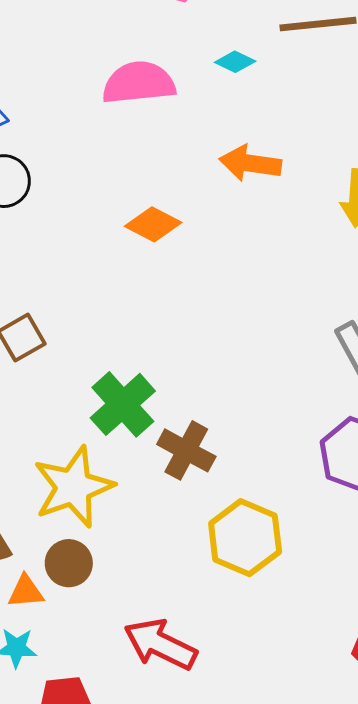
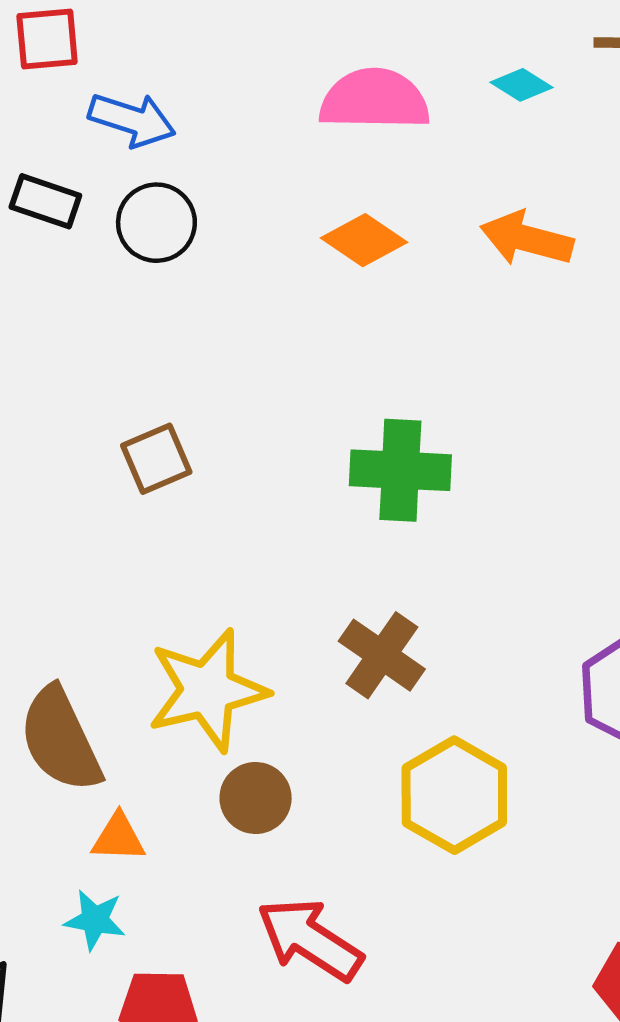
orange diamond: (153, 224) -> (364, 240), moved
green cross: (123, 404) -> (400, 470), moved, turned 38
brown circle: (69, 563) -> (256, 798), moved

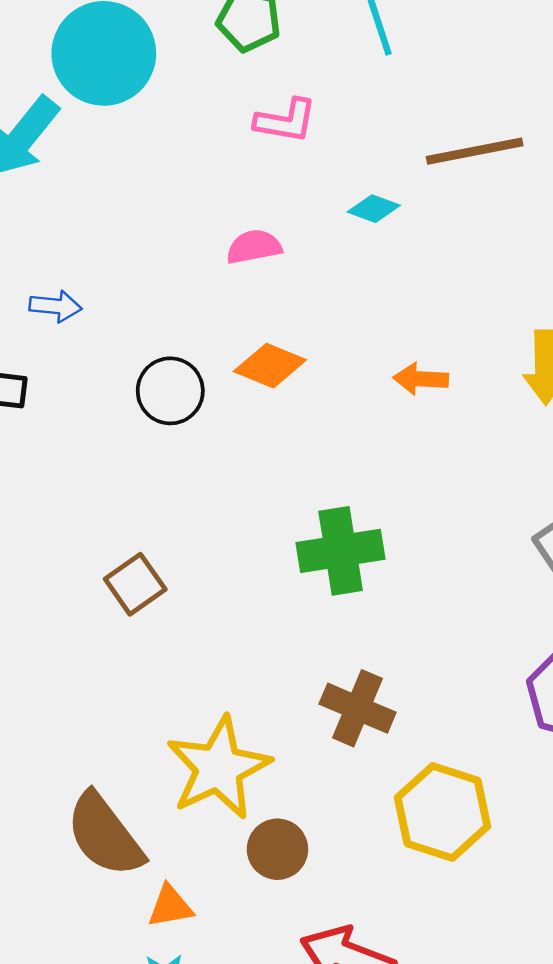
pink semicircle: (374, 100) -> (254, 247), size x0.6
blue arrow: (132, 120) -> (56, 306), size x0.7
black circle: (156, 223) -> (170, 391), moved
orange arrow: (527, 239) -> (421, 379), moved, size x0.7

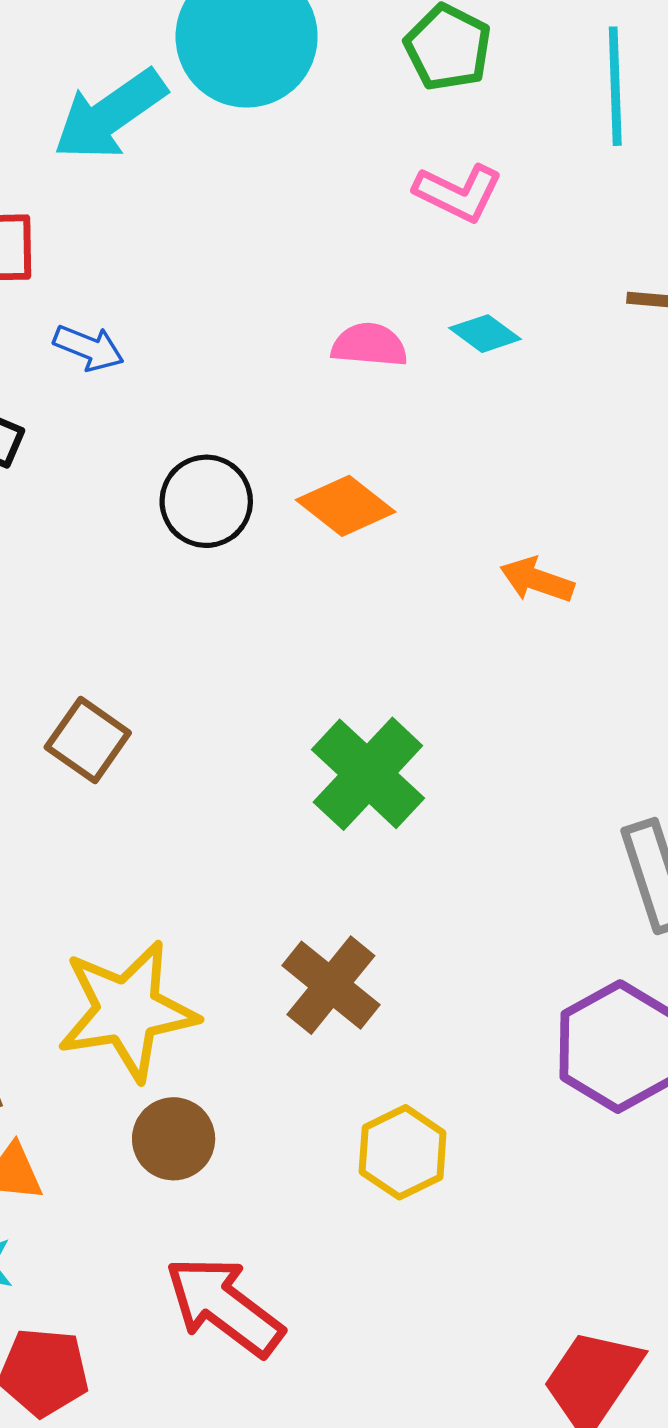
cyan diamond: (374, 209) -> (485, 334), moved
green cross: (341, 551) -> (368, 774), turned 36
brown square: (135, 584) -> (88, 740), turned -36
yellow hexagon: (443, 812) -> (403, 1152), size x0.7

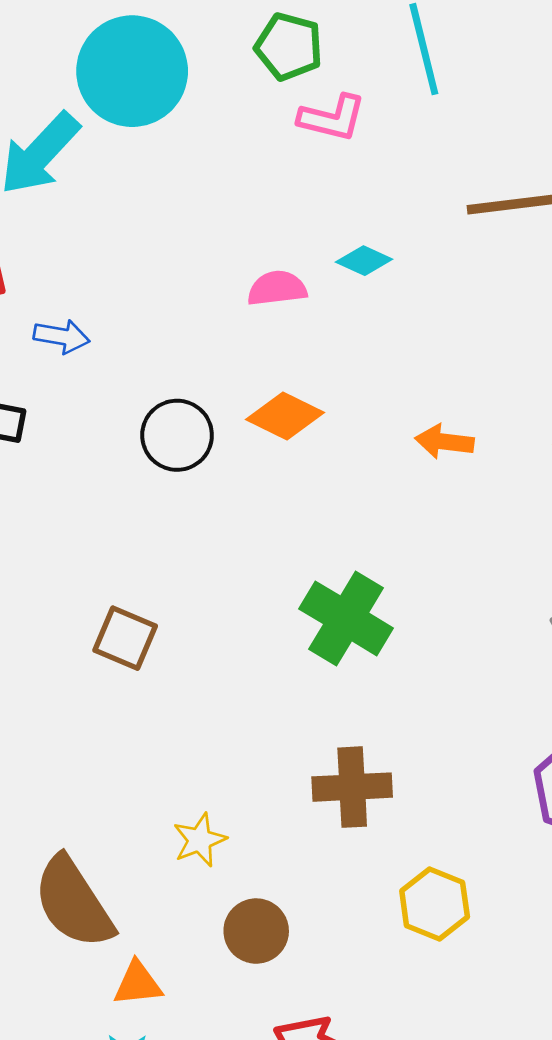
pink L-shape: (458, 193) -> (332, 118), moved
brown cross: (331, 985) -> (352, 787), turned -30
yellow star: (127, 1011) -> (200, 840), size x0.5

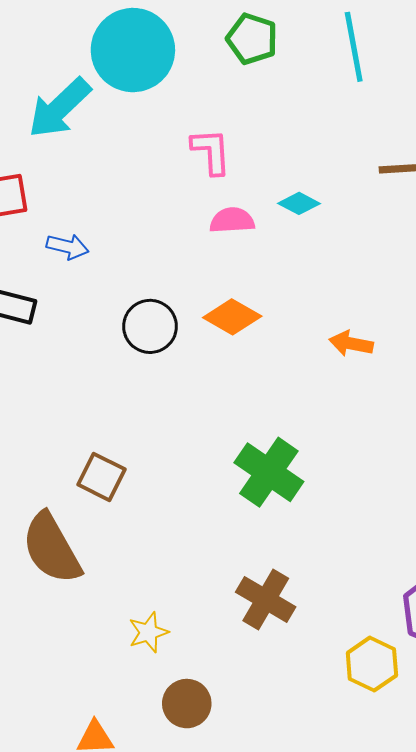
pink L-shape: (332, 118) -> (211, 151), moved, turned -111
brown cross: (352, 787) -> (266, 599), turned 30
brown semicircle: (73, 902) -> (52, 548), moved
yellow hexagon: (435, 904) -> (372, 664), moved

